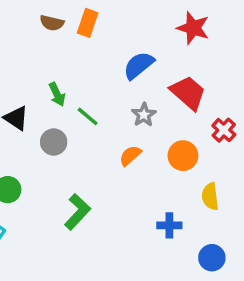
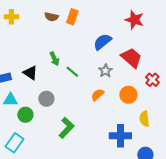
gray circle: (54, 142) -> (46, 99), moved
blue cross: (169, 225) -> (120, 136), size x1.5

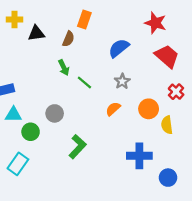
brown semicircle: (51, 17) -> (68, 39), moved, turned -80
red trapezoid: (131, 58) -> (167, 56), moved
black triangle: (30, 73) -> (36, 33), moved, turned -42
yellow semicircle: (144, 119) -> (167, 125), moved

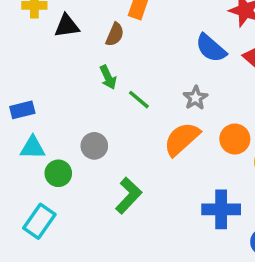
blue semicircle: (119, 48) -> (211, 48), moved, turned -100
orange semicircle: (113, 109) -> (182, 139), size x1.6

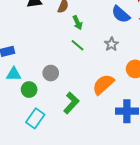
green arrow: (108, 77) -> (77, 23), moved
orange semicircle: (182, 139) -> (103, 84), moved
cyan rectangle: (39, 221) -> (35, 118), moved

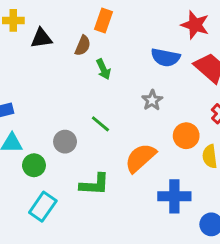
blue semicircle: (121, 14) -> (165, 57), turned -30
green line: (77, 45) -> (100, 124), moved
green L-shape: (71, 103) -> (95, 184), turned 50

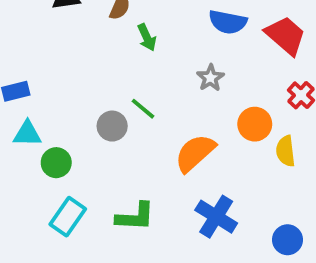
gray circle: (65, 142) -> (112, 126), moved
green L-shape: (95, 184) -> (135, 217), moved
blue cross: (174, 196) -> (216, 217), moved, turned 32

